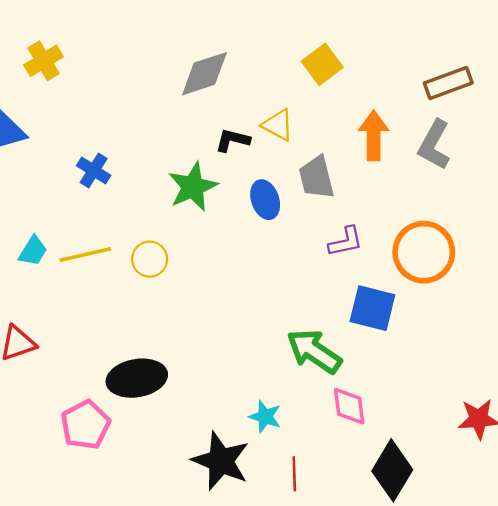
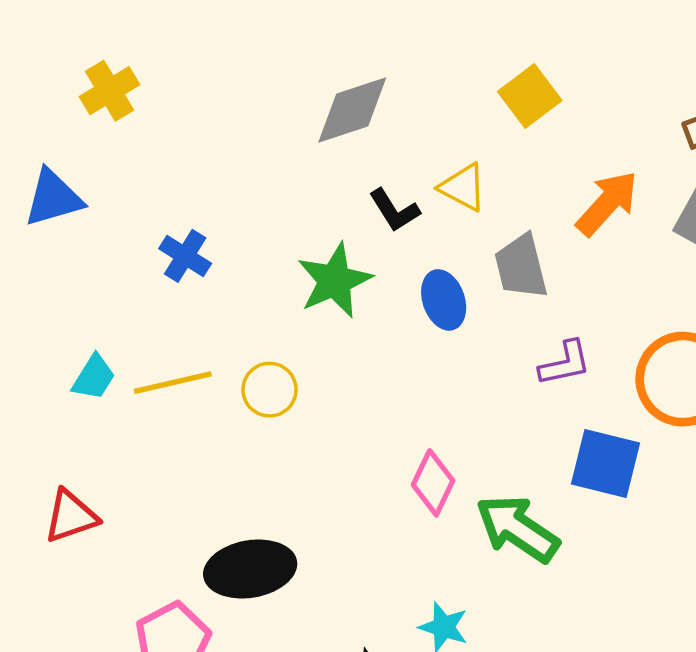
orange arrow: (374, 135) -> (607, 203), turned 42
black L-shape: (232, 140) -> (394, 210), turned -136
pink diamond: (349, 406) -> (433, 483), moved, turned 33

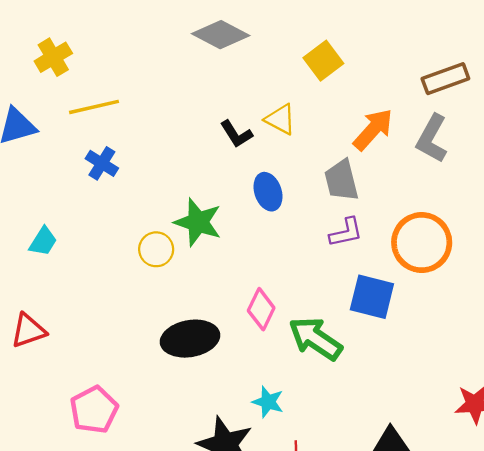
gray diamond: (352, 110) -> (221, 35), moved, turned 46
gray trapezoid: (521, 267) -> (341, 180), moved
green star: (335, 281) -> (198, 222), moved, turned -30
yellow line: (173, 383) -> (94, 107), moved
black ellipse: (250, 569) -> (190, 339), moved

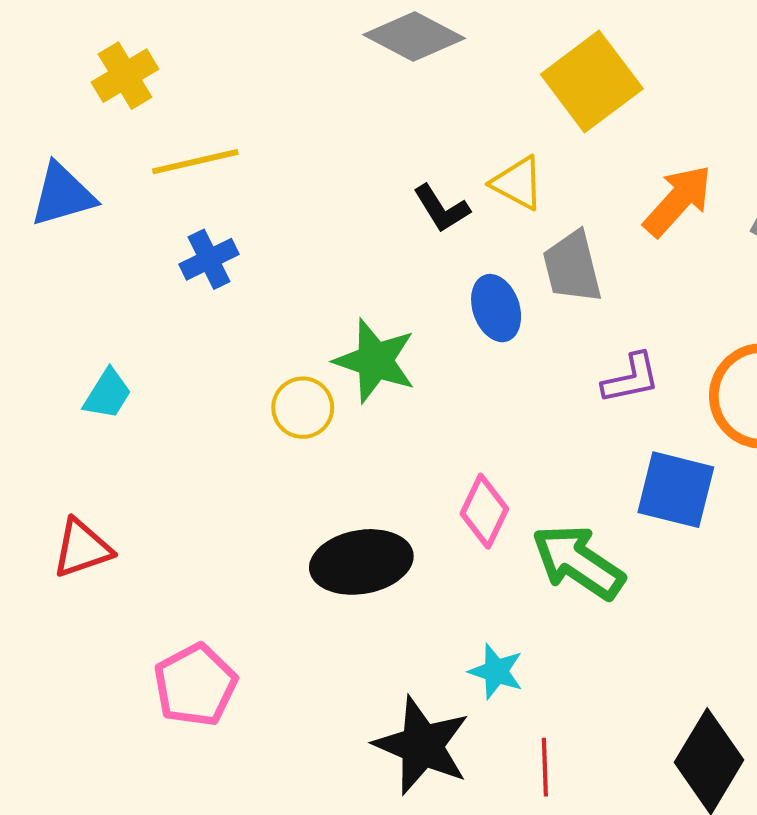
yellow square: (323, 61) -> (592, 82), size x1.4
blue cross: (102, 163) -> (209, 259), turned 32
gray trapezoid: (341, 180) -> (572, 267), moved

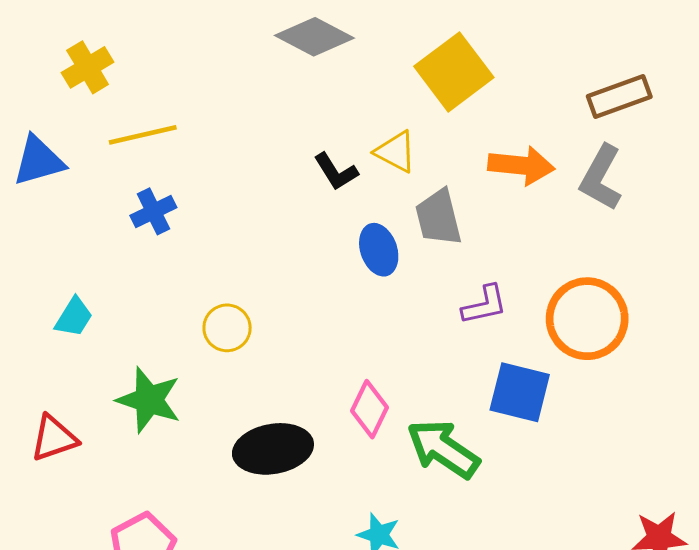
orange arrow: (678, 201) -> (521, 165), turned 54
green star: (375, 361) -> (149, 400), moved

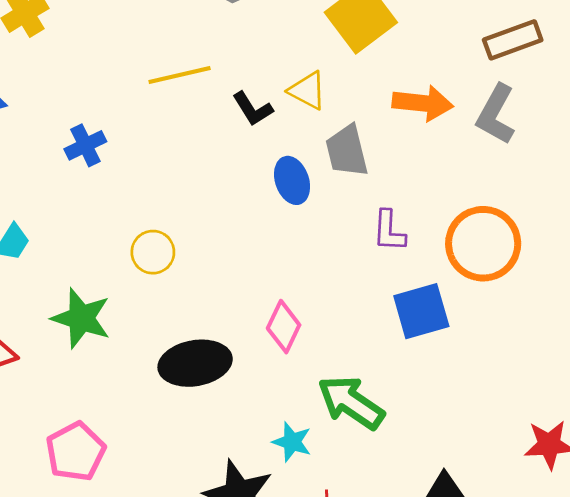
yellow line: (143, 135) -> (180, 75), moved
purple L-shape: (484, 305) -> (389, 231), turned 105
blue square: (520, 392) -> (421, 311), turned -30
green arrow: (443, 449) -> (351, 402), moved

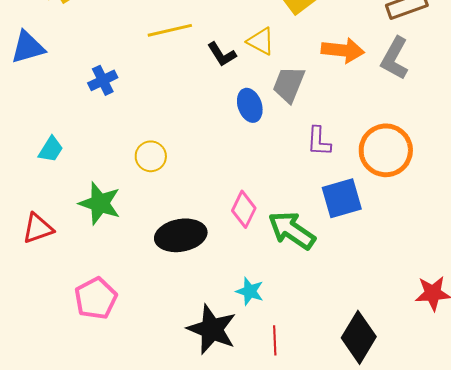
gray trapezoid: (347, 151) -> (289, 84), turned 36
green arrow: (351, 402) -> (292, 230), moved

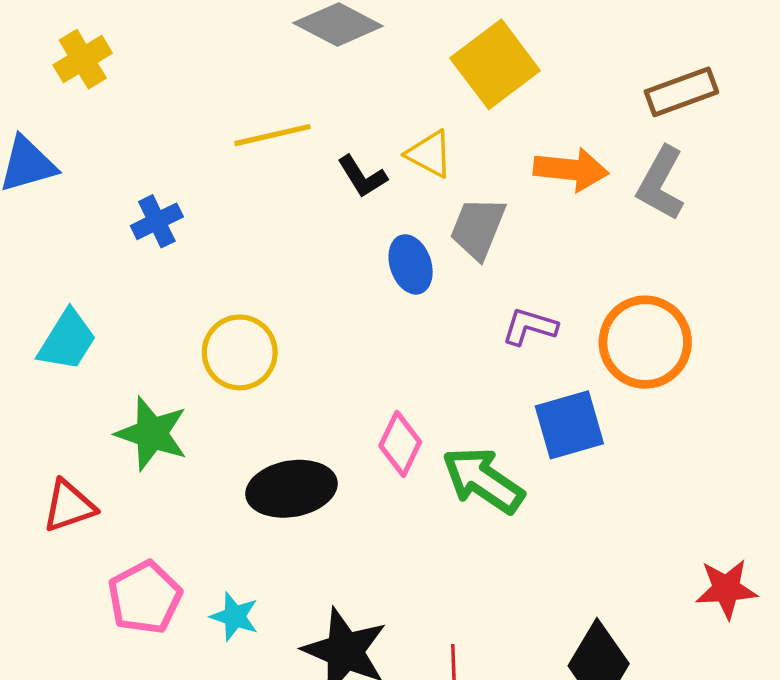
purple L-shape: (319, 141) -> (530, 327), turned 104
cyan trapezoid: (51, 149) -> (67, 340), size x1.4
yellow circle: (151, 156) -> (240, 352), size x1.4
red triangle: (38, 228) -> (69, 506), moved
cyan star: (250, 291) -> (235, 616), moved

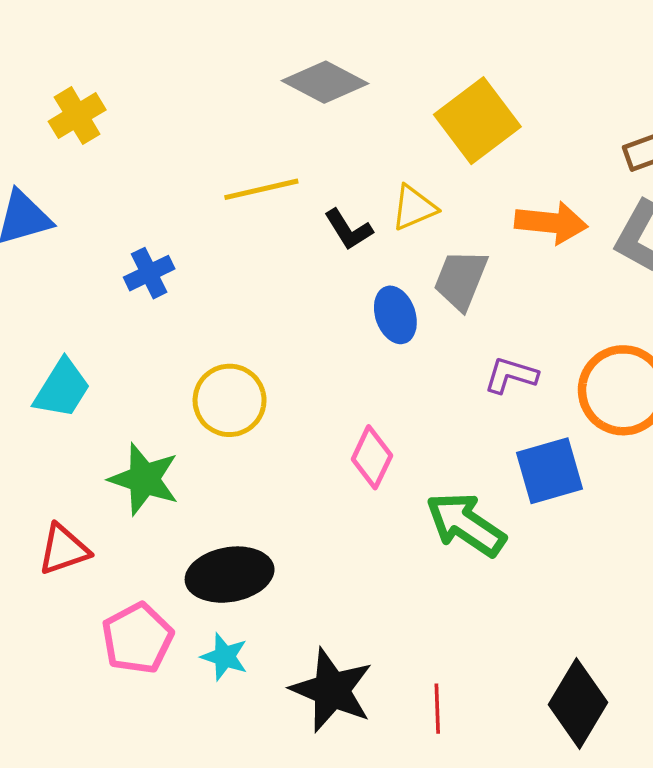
yellow triangle: (430, 154) -> (414, 208), turned -51
pink diamond: (400, 444) -> (372, 457), moved
black ellipse: (291, 489) -> (230, 575), moved

